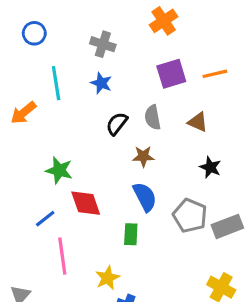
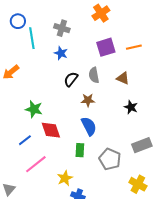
cyan line: (56, 83) -> (32, 38), moved
gray pentagon: (190, 216) -> (110, 159), moved
pink line: (62, 256) -> (36, 164), turned 60

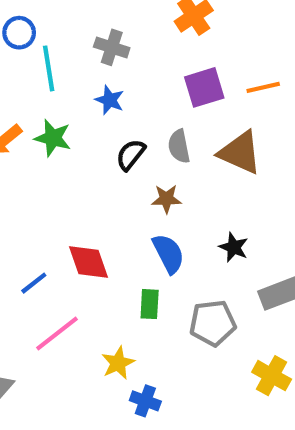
brown triangle: (123, 78) -> (240, 153), size x1.6
black star: (131, 107) -> (234, 247), moved
green star: (34, 109) -> (53, 138), moved
gray pentagon: (110, 159) -> (213, 323), turned -30

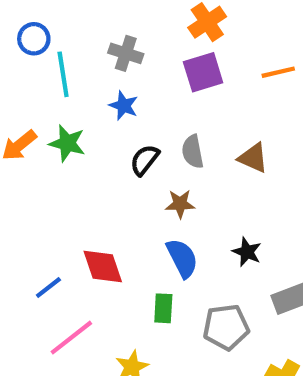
purple square: (204, 87) -> (203, 72), moved
orange line: (263, 87) -> (278, 72), moved
brown triangle: (240, 153) -> (253, 158), size x0.7

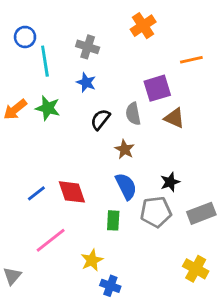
purple square: (203, 72) -> (157, 88), moved
brown star: (180, 204) -> (125, 149), turned 30
black star: (247, 252) -> (170, 182), turned 30
blue line: (48, 287) -> (36, 193), moved
gray pentagon: (226, 327) -> (156, 212), moved

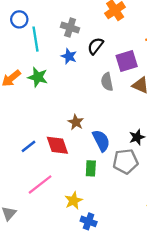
black semicircle: (100, 119) -> (95, 46), moved
brown star: (125, 149) -> (76, 122), moved

